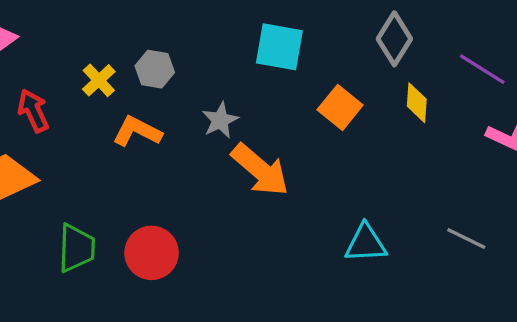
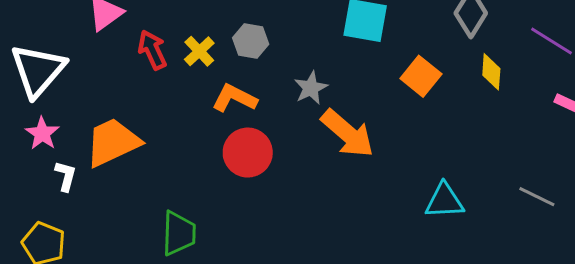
red arrow: (33, 111) -> (152, 50), moved
green trapezoid: (76, 248) -> (179, 233), moved
red circle: (152, 253) -> (248, 153), moved

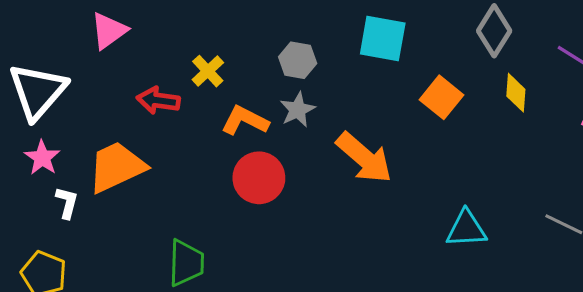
gray hexagon: (251, 41) -> (298, 60), moved
red arrow: (152, 50) -> (158, 100), moved, turned -57
gray star: (311, 88) -> (298, 110), moved

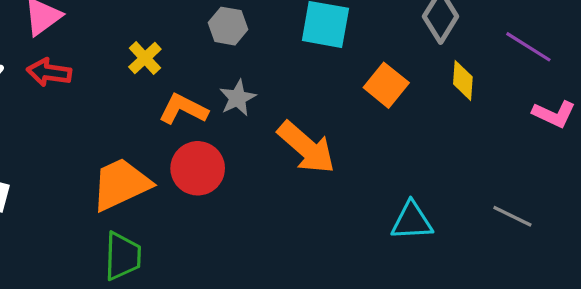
gray hexagon: (298, 60) -> (228, 26), moved
red arrow: (158, 100) -> (49, 72), moved
orange trapezoid: (117, 167) -> (121, 184), moved

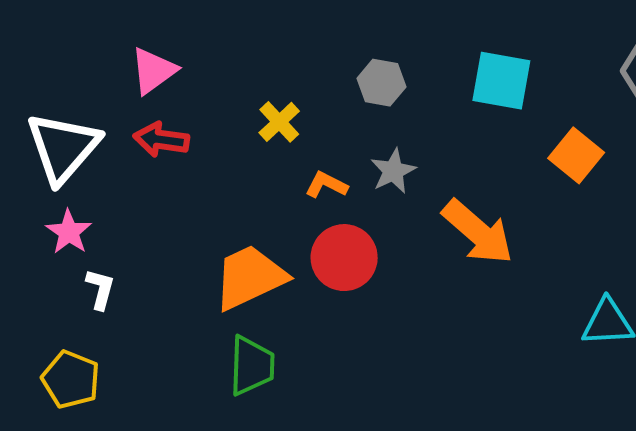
orange L-shape: (183, 109) -> (326, 185), size x0.7

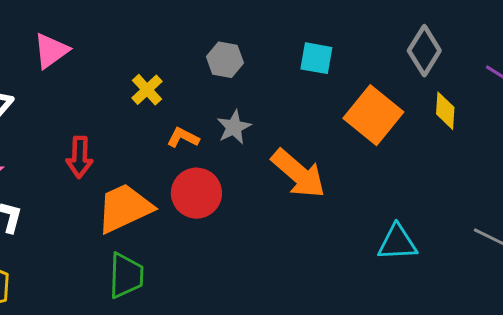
cyan square: (501, 81) -> (316, 58), size x0.7
red arrow: (161, 140) -> (80, 157), moved, turned -96
orange square: (576, 155) -> (373, 115), size x1.4

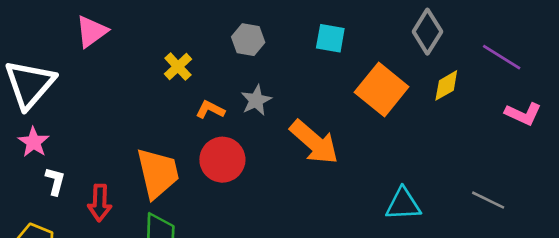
yellow diamond: (445, 111) -> (446, 85), turned 56
red arrow: (80, 157) -> (100, 203), moved
orange trapezoid: (125, 208) -> (158, 173), turned 102

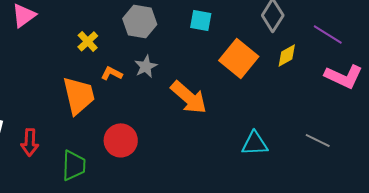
gray hexagon: (248, 40) -> (140, 21), size x1.4
pink L-shape: (523, 114) -> (344, 76), size x1.4
red circle: (222, 160) -> (121, 140), moved
orange trapezoid: (158, 173) -> (79, 95), moved

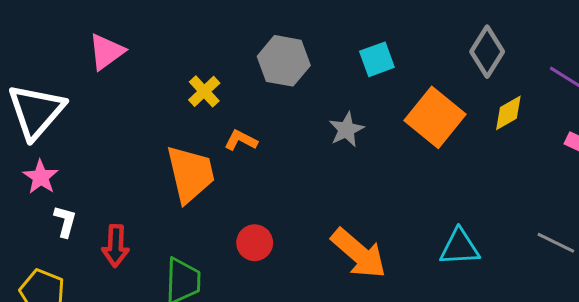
cyan square: (201, 20) -> (377, 59), turned -30
gray star: (146, 66) -> (346, 130), moved
orange arrow: (189, 97) -> (359, 253), moved
red circle: (121, 140) -> (255, 243), size x0.7

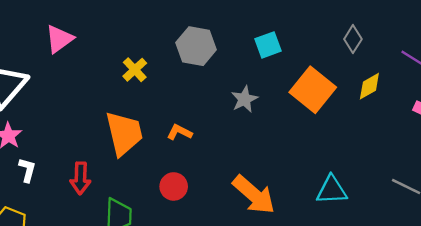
gray diamond: (487, 52) -> (353, 39), size x0.7
orange L-shape: (241, 140) -> (180, 132), moved
red arrow: (116, 246) -> (80, 178), moved

